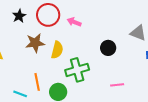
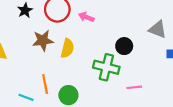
green cross: (77, 70) -> (106, 67), moved, turned 30

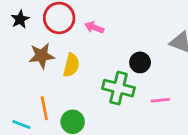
pink line: (134, 87) -> (160, 100), moved

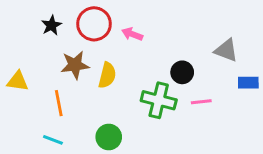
pink line: (160, 100) -> (201, 102), moved
orange line: (44, 108) -> (59, 103), moved

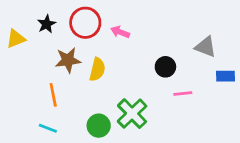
yellow triangle: (18, 81) -> (16, 39), moved, turned -30
green cross: (159, 100) -> (132, 114), moved, turned 32

